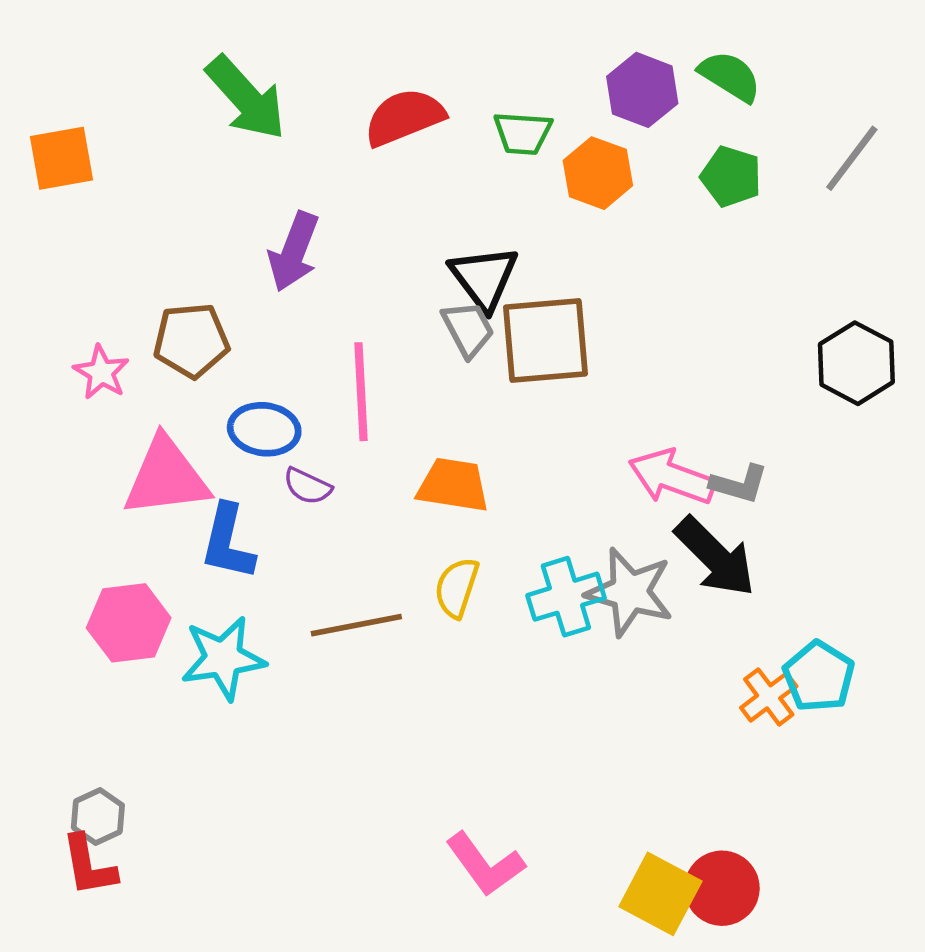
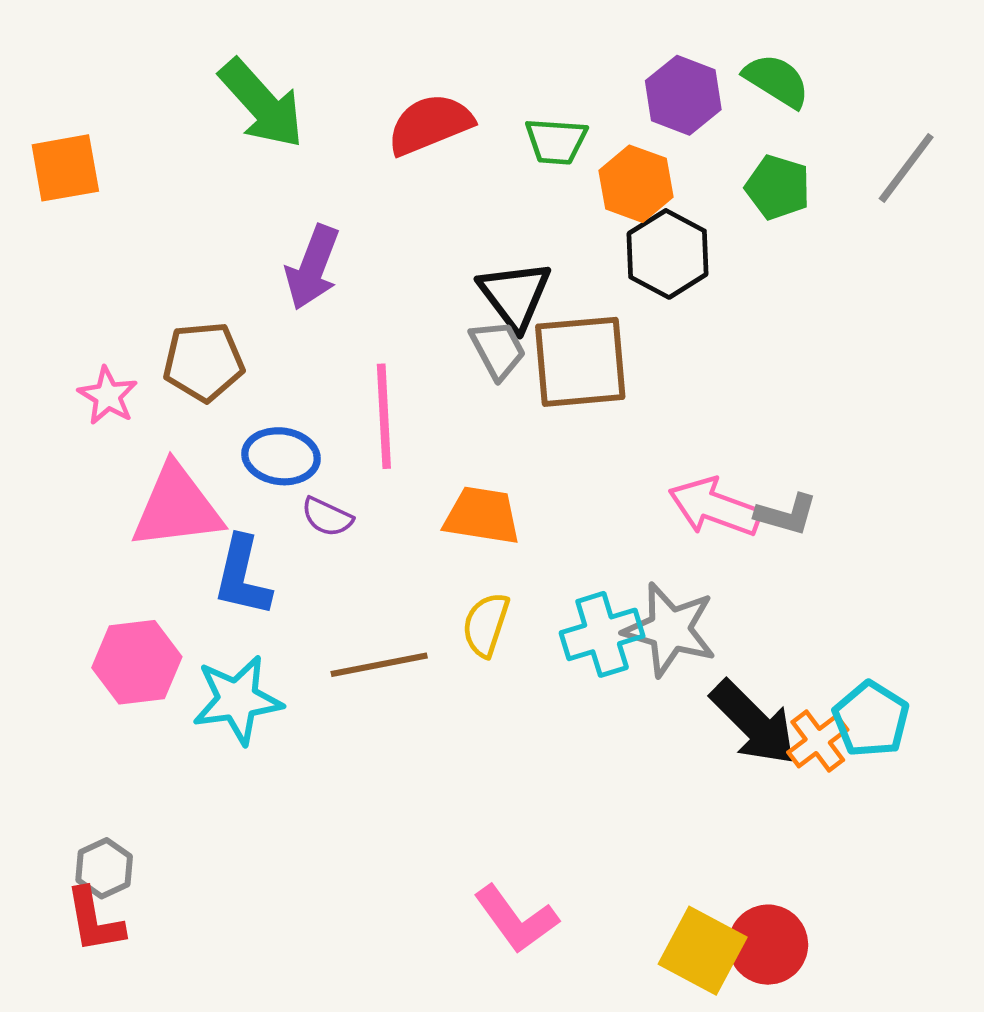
black hexagon: (856, 363) -> (668, 254), moved
black arrow: (715, 557) -> (754, 723), moved

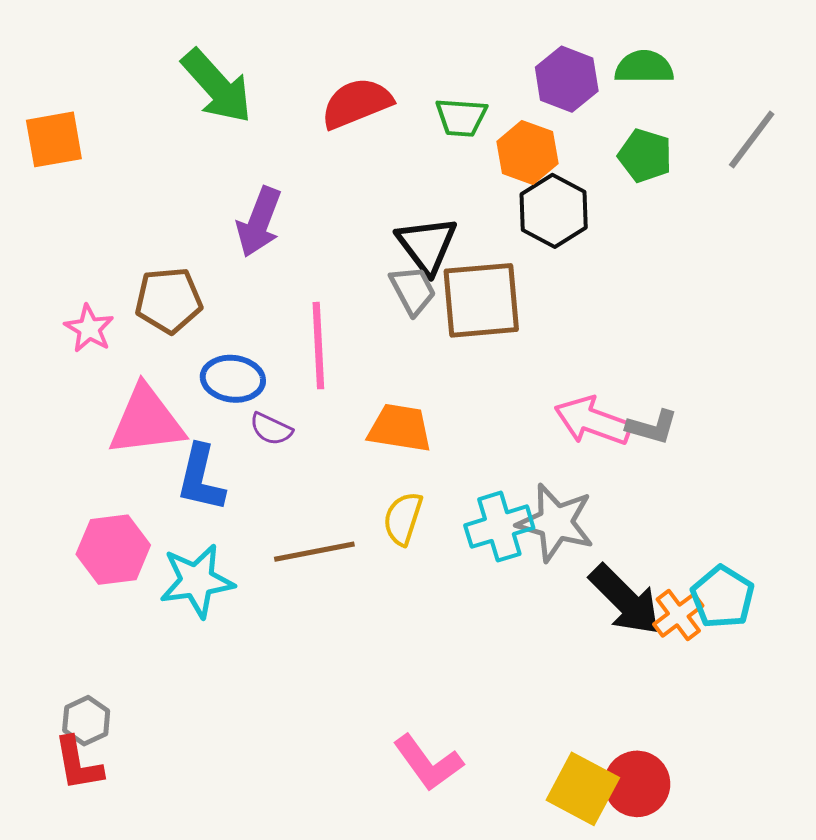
green semicircle: (777, 81) -> (644, 67), turned -32

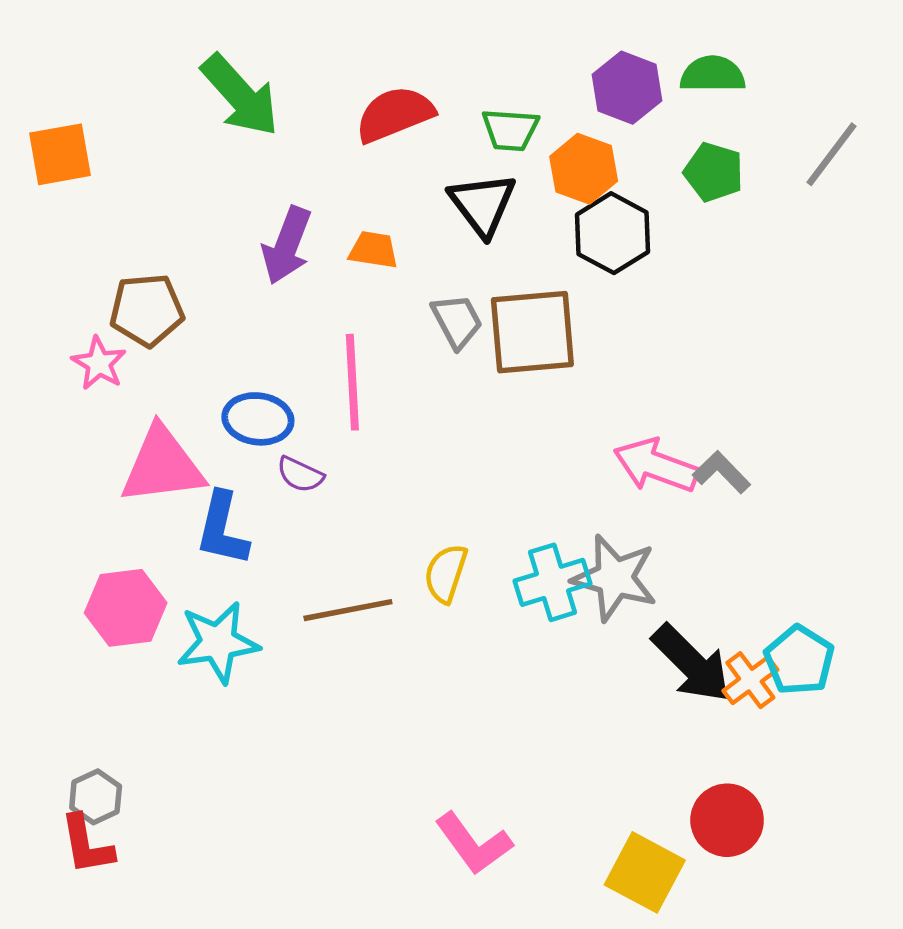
black triangle: (427, 245) -> (482, 204), moved
brown pentagon: (169, 300) -> (147, 310), moved
gray L-shape: (652, 427) -> (721, 472), turned -150
orange trapezoid: (400, 428) -> (374, 250), moved, size x0.7
red circle: (637, 784) -> (727, 820), moved

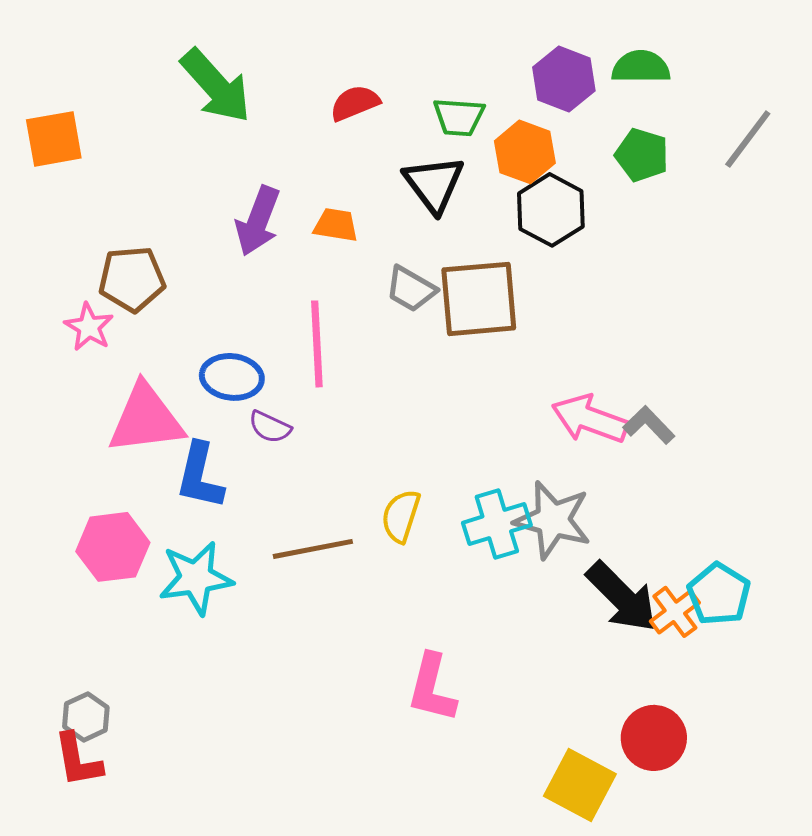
red semicircle: (395, 114) -> (355, 103), size x0.7
gray trapezoid: (457, 321) -> (411, 289), turned 148
pink L-shape: (474, 844) -> (432, 688), moved, turned 50

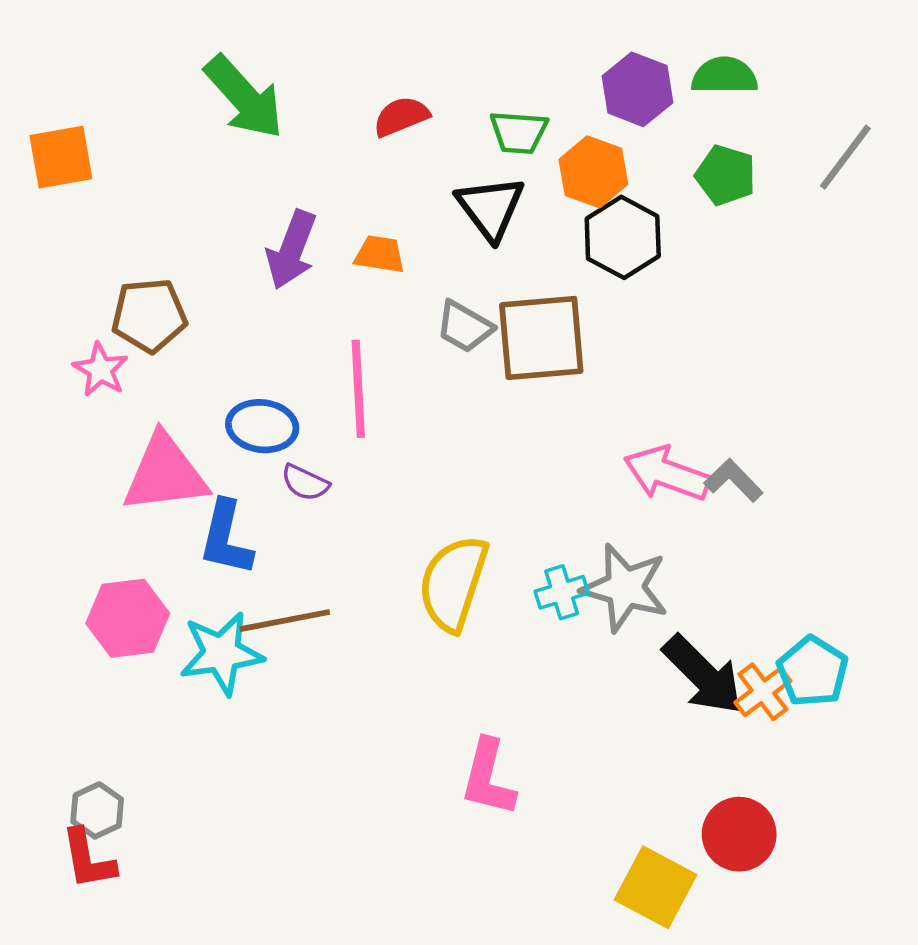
yellow semicircle: (401, 516) -> (453, 583), size x1.6
cyan cross: (497, 524) -> (562, 592), size x0.7
brown line: (313, 549) -> (285, 621), moved

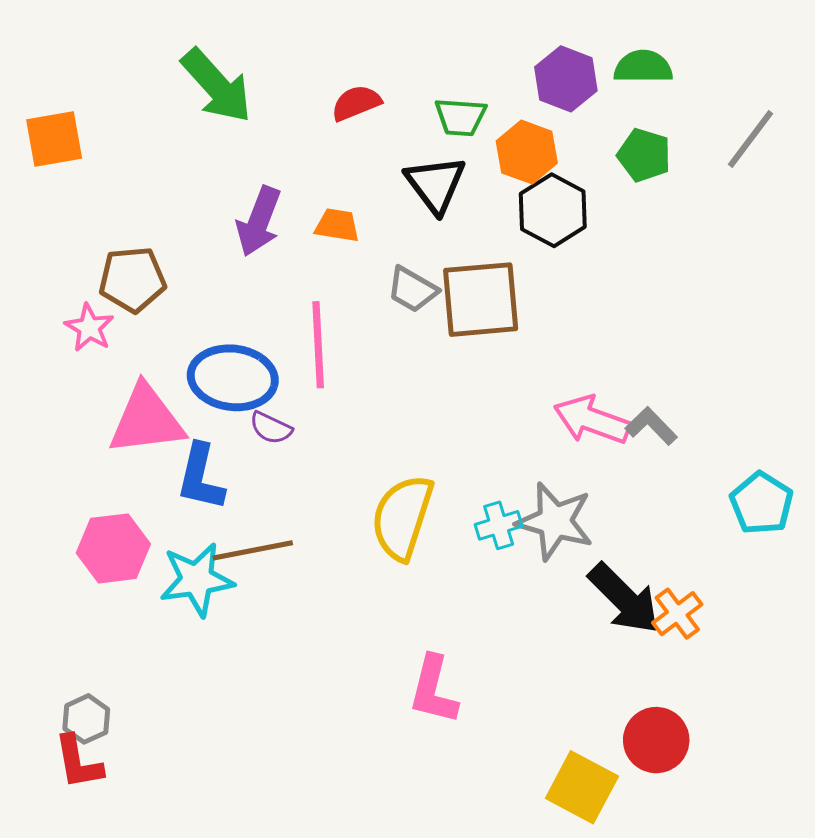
blue ellipse: (262, 426) -> (233, 378), size x1.4
cyan pentagon: (813, 671) -> (762, 503), moved

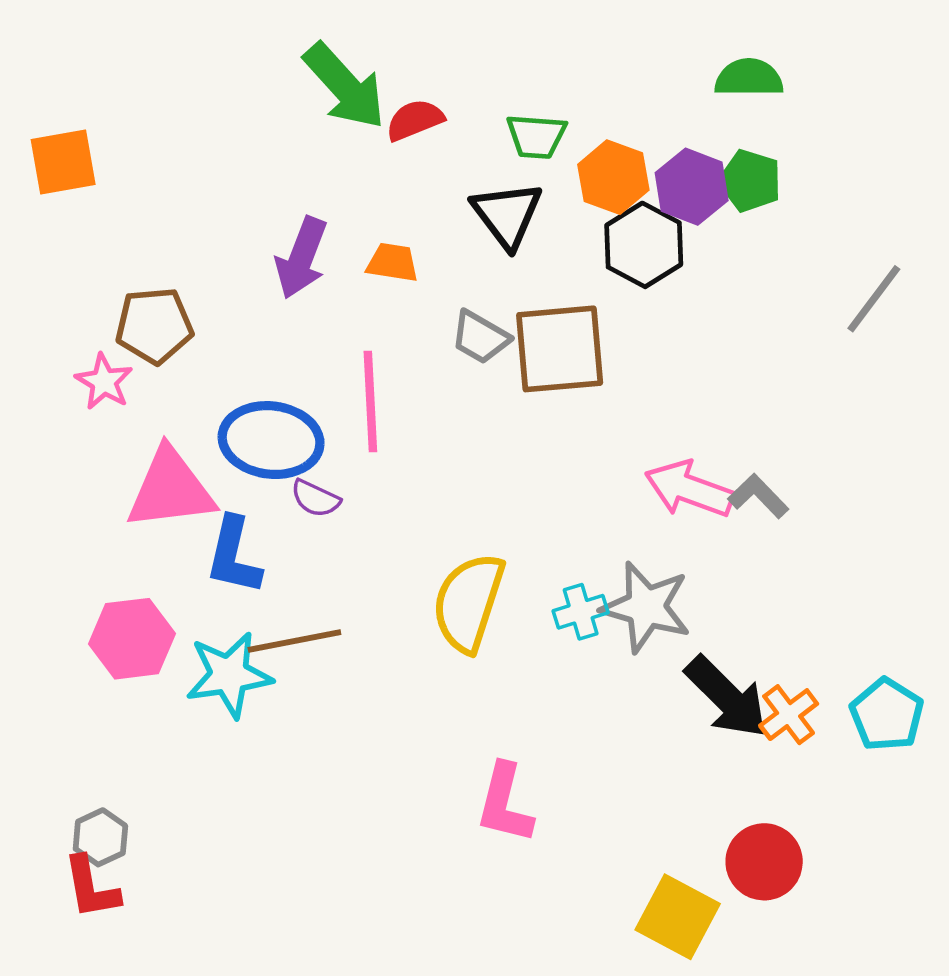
purple hexagon: (566, 79) -> (692, 187), moved
green arrow: (217, 86) -> (345, 86), moved
gray line: (751, 139) -> (874, 299), moved
cyan pentagon: (762, 503) -> (887, 715), moved

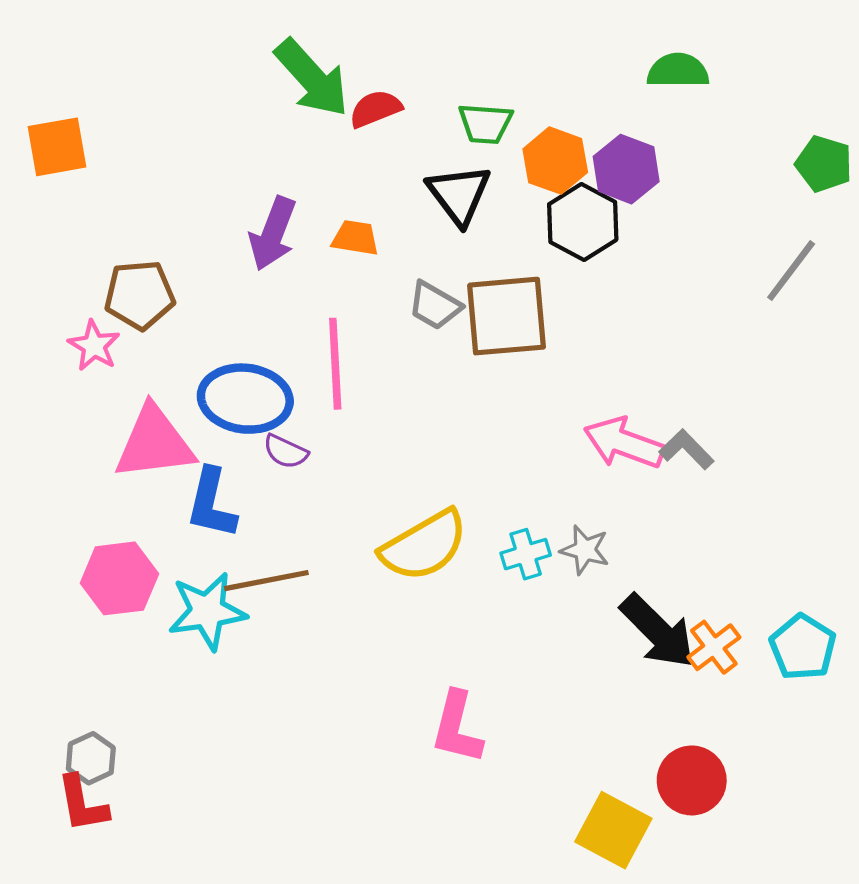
green pentagon: (750, 181) -> (824, 164), moved
yellow semicircle: (468, 602) -> (424, 546), turned -138
gray star: (646, 607) -> (585, 550), size x0.6

